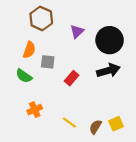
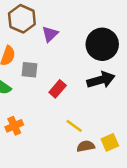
purple triangle: (77, 31) -> (50, 34), moved
yellow line: (69, 123) -> (74, 126), moved
brown semicircle: (95, 127) -> (86, 146), turned 48

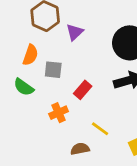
orange cross: (14, 126) -> (59, 113), moved
brown semicircle: (86, 146) -> (80, 149), moved

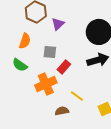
gray square: (53, 70) -> (50, 52), moved
orange cross: (59, 113) -> (46, 84), size x1.5

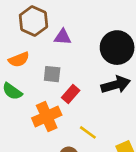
purple triangle: (58, 24) -> (63, 37), turned 48
orange semicircle: (25, 41) -> (19, 59), turned 49

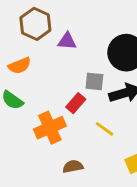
gray square: (52, 74) -> (94, 81), moved
yellow line: (88, 132) -> (105, 129), moved

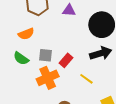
purple triangle: (67, 41) -> (69, 10), moved
gray square: (94, 81) -> (46, 55), moved

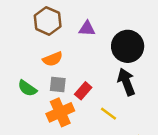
orange semicircle: (26, 34) -> (53, 59), moved
black arrow: (101, 53) -> (126, 82), turned -95

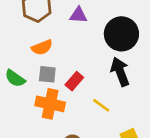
orange cross: (60, 112) -> (50, 104), turned 36

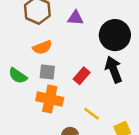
red rectangle: (74, 81) -> (82, 76), moved
yellow line: (101, 105) -> (92, 114), moved

